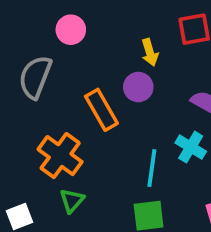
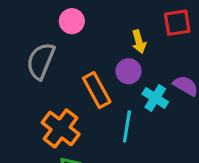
cyan cross: (191, 147) -> (155, 98), moved
cyan line: (152, 168) -> (127, 126), moved

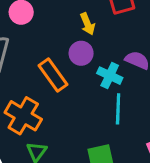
cyan line: (127, 126) -> (118, 109), moved

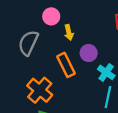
yellow arrow: (87, 24) -> (69, 32), moved

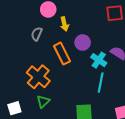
gray semicircle: (28, 43) -> (37, 34), moved, size x0.6

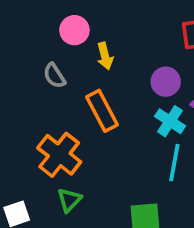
gray semicircle: (37, 34) -> (54, 76), turned -56
purple circle: (83, 43) -> (166, 82), moved

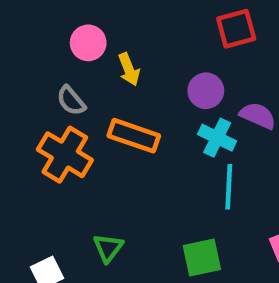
orange rectangle: (102, 111) -> (134, 136), turned -36
orange cross: (59, 155) -> (65, 155), moved

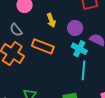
yellow arrow: (129, 69) -> (51, 20), moved

